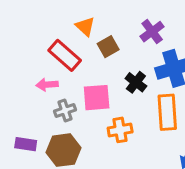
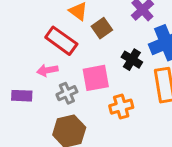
purple rectangle: (26, 144) -> (22, 96), moved

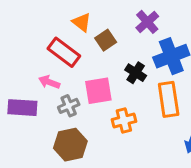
pink arrow: (47, 70) -> (49, 82), turned 30
purple rectangle: (22, 96) -> (22, 108), size x1.4

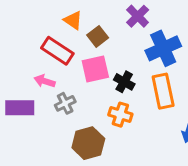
black cross: (136, 73) -> (124, 82), moved
pink square: (98, 91) -> (95, 69), moved
orange cross: (124, 120) -> (120, 115), turned 35
brown hexagon: (70, 145) -> (88, 143), moved

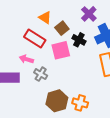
black cross: (124, 82) -> (79, 40), moved
gray cross: (65, 103) -> (41, 74), turned -32
orange cross: (120, 115) -> (80, 103), moved

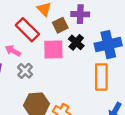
purple cross: (89, 14) -> (80, 14), moved, turned 35

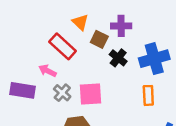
brown square: (60, 25) -> (99, 39), turned -35
pink square: (53, 50) -> (90, 94), moved
orange rectangle: (101, 77) -> (148, 95), size x0.7

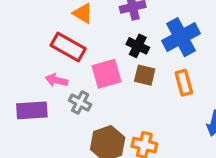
brown square: (99, 39) -> (145, 75), moved
pink square: (90, 94) -> (106, 74), moved

